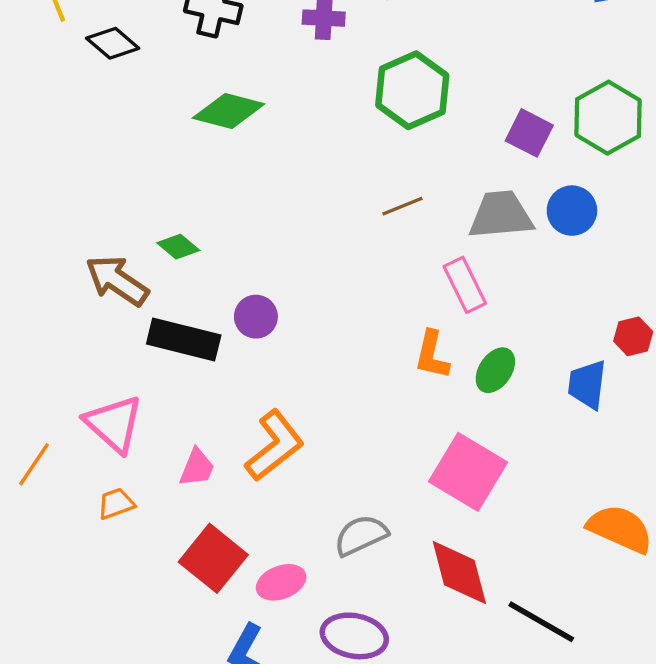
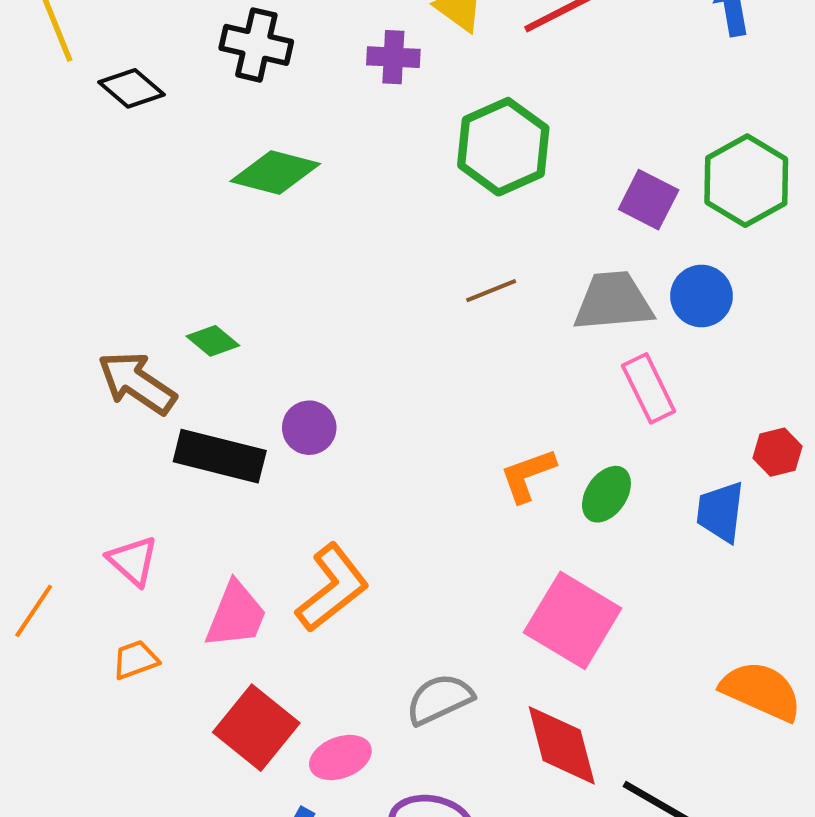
pink rectangle: (465, 285) -> (649, 388), moved
orange L-shape: (432, 355) -> (528, 475), turned 57
pink triangle: (114, 424) -> (133, 561), size x0.7
pink trapezoid: (197, 468) -> (236, 615), size x1.4

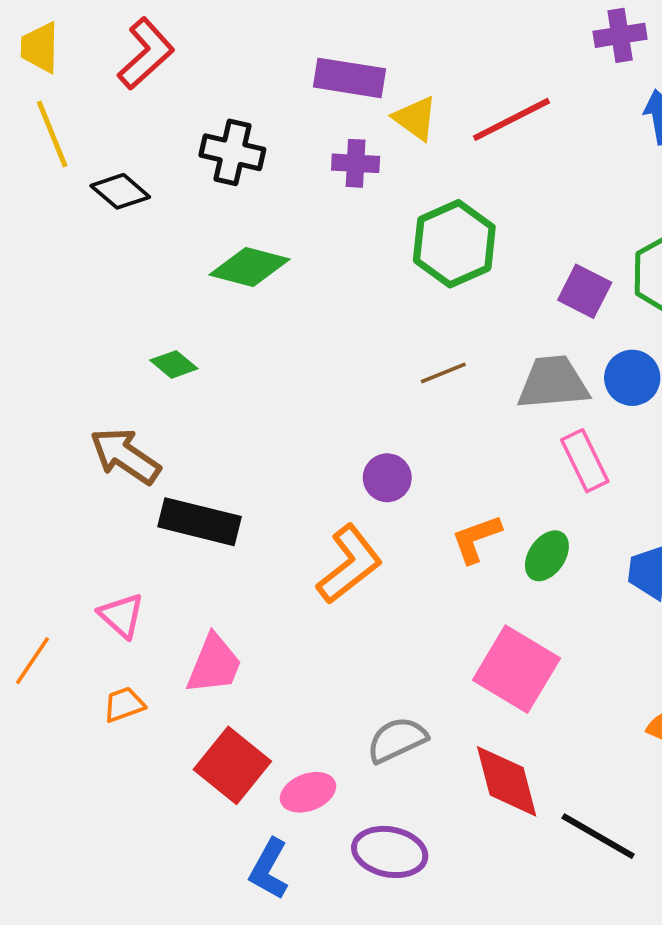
green diamond: (213, 341) -> (174, 364), moved
purple circle: (309, 428) -> (387, 478), moved
orange L-shape: (332, 588) -> (349, 564), moved

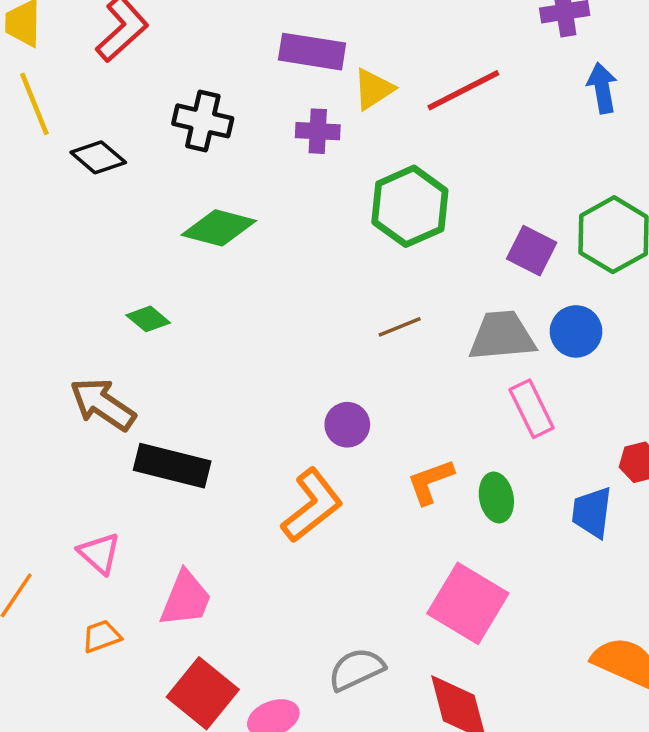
yellow triangle: (415, 118) -> (373, 89), turned 51
green ellipse: (547, 556) -> (496, 498), turned -45

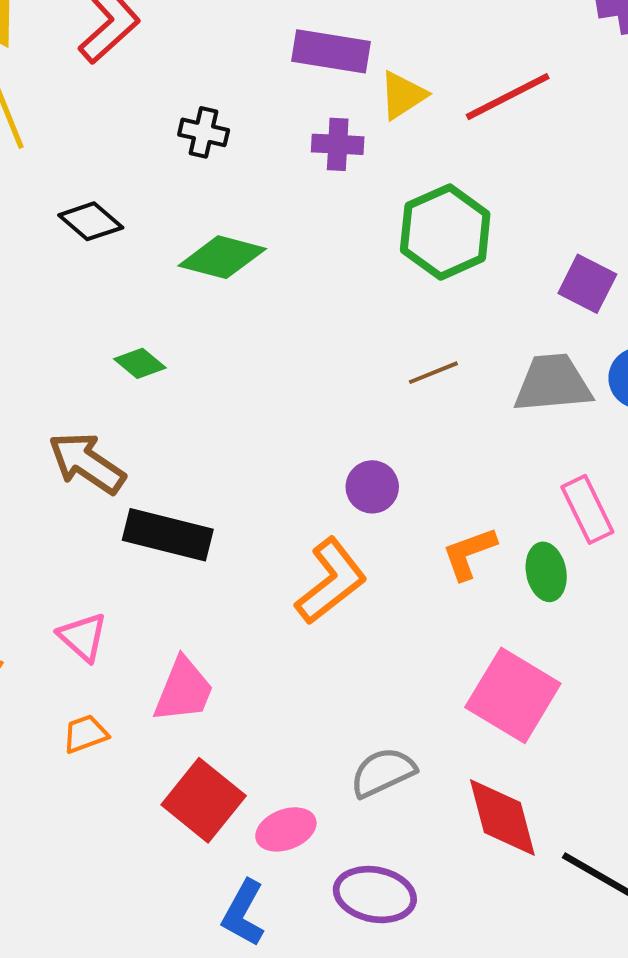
black cross: (203, 121) -> (204, 132), size x0.7
black diamond: (98, 157) -> (91, 221), moved
pink rectangle: (532, 409) -> (587, 509), moved

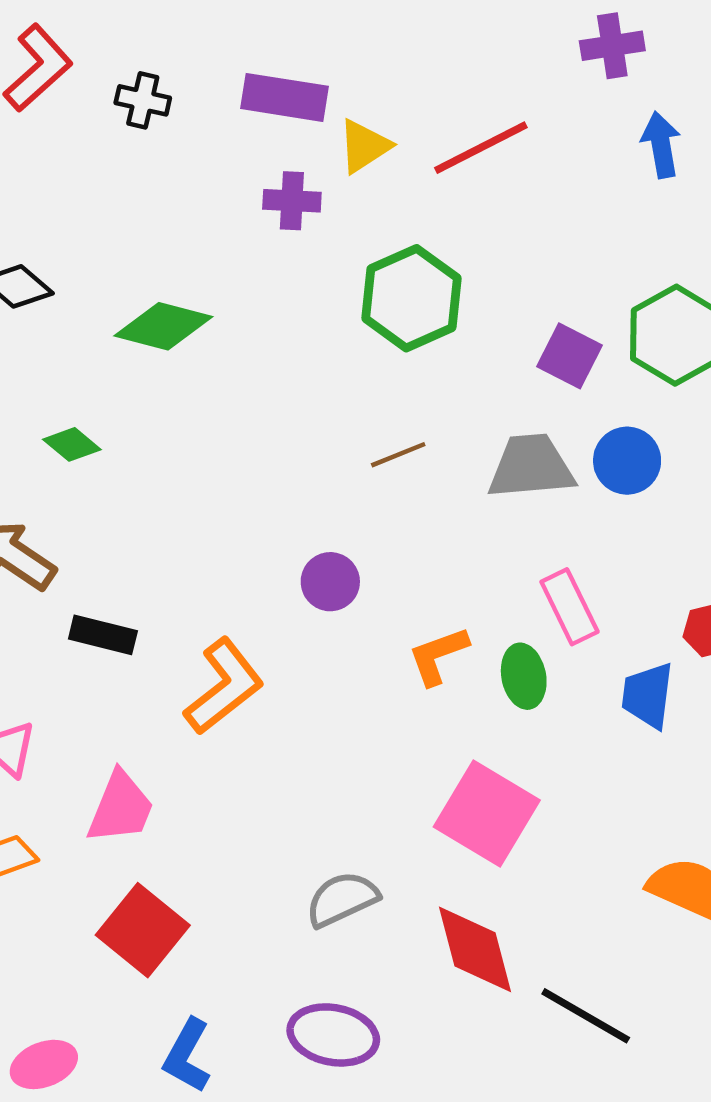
black cross: (204, 132) -> (143, 100), moved
black rectangle: (168, 535) -> (103, 635), size x0.7
orange L-shape: (331, 581) -> (224, 687), moved
pink ellipse: (286, 829) -> (44, 1064), moved

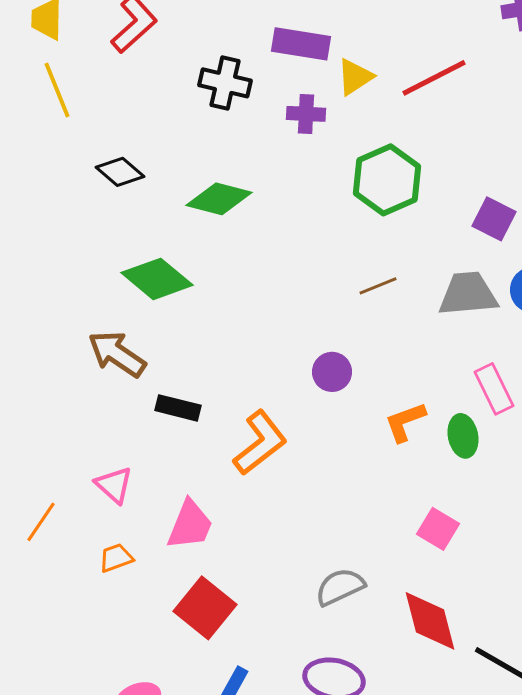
black cross: (143, 100) -> (225, 83), moved, size x1.4
green diamond: (72, 444) -> (157, 279), size x1.8
pink square: (487, 813) -> (438, 529), size x0.6

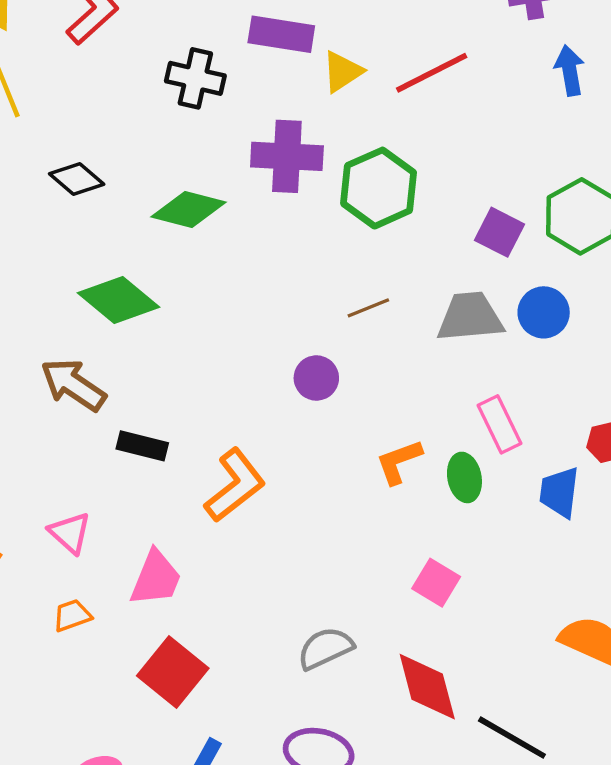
purple cross: (306, 114) -> (287, 156), moved, size x1.6
purple circle: (332, 372) -> (316, 378), moved

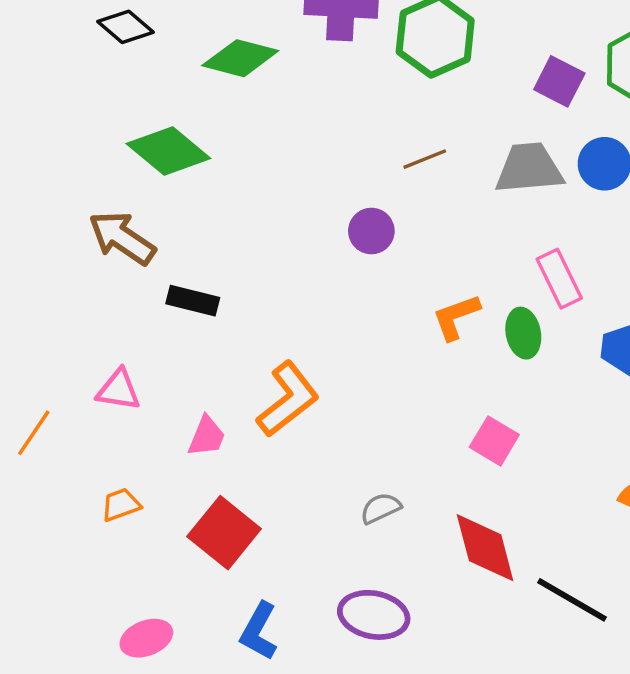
orange L-shape: (235, 485) -> (288, 399), moved
pink triangle: (70, 533) -> (119, 390), turned -33
pink trapezoid: (156, 578) -> (207, 436), size x0.7
orange trapezoid: (72, 615) -> (121, 505), moved
gray semicircle: (325, 648) -> (381, 508), size x0.7

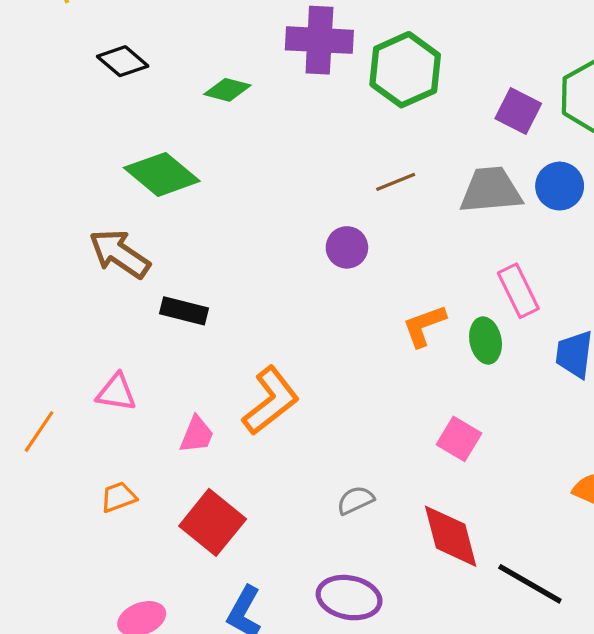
green diamond: (240, 58) -> (227, 90), size x0.7

